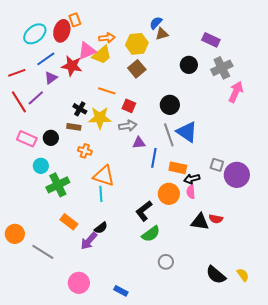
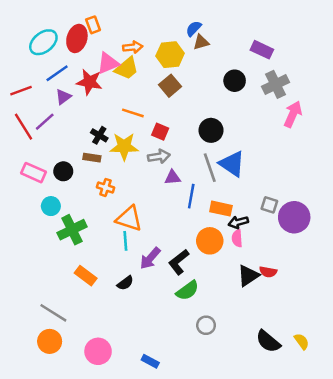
black triangle: (200, 222) -> (248, 276), turned -42
orange circle: (15, 234) -> (50, 341), moved
purple arrow: (89, 241) -> (150, 258), moved

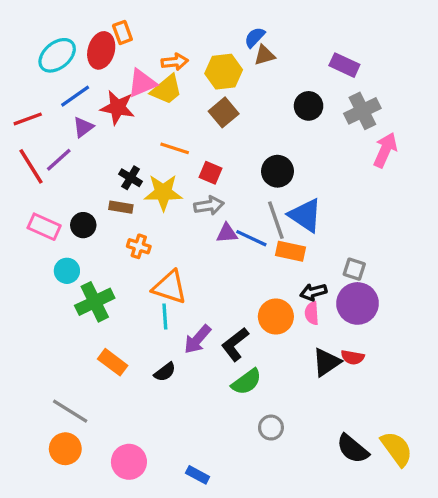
blue line: (191, 196) -> (251, 238), moved, turned -75
orange rectangle: (221, 209) -> (291, 251), moved
purple circle: (294, 217) -> (358, 303), moved
yellow semicircle: (302, 341) -> (397, 449), size x1.6

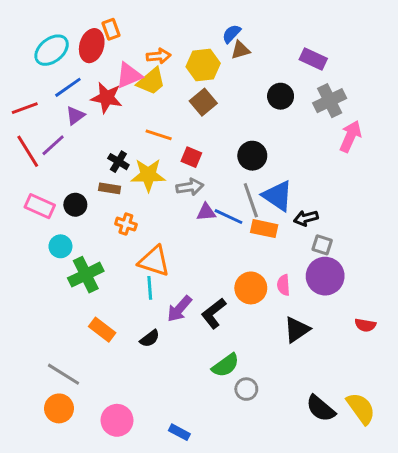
black arrow: (313, 292) -> (306, 218), moved
red semicircle: (353, 357) -> (365, 325), moved
green semicircle: (246, 382) -> (226, 365), moved

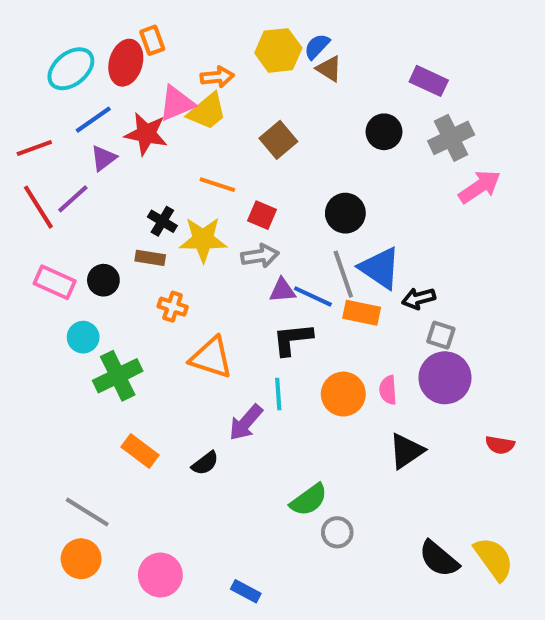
brown triangle: (240, 50) -> (329, 69), turned 48
yellow hexagon: (203, 65) -> (278, 50), moved
pink arrow: (350, 136) -> (480, 187), turned 32
cyan line: (150, 288) -> (278, 394), moved
black L-shape: (214, 313) -> (293, 339), moved, turned 32

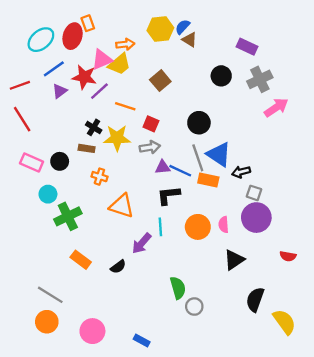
purple line: (73, 199) -> (99, 91), moved
green semicircle: (309, 500) -> (178, 288), turned -70
black semicircle: (439, 559) -> (255, 299), moved, turned 70

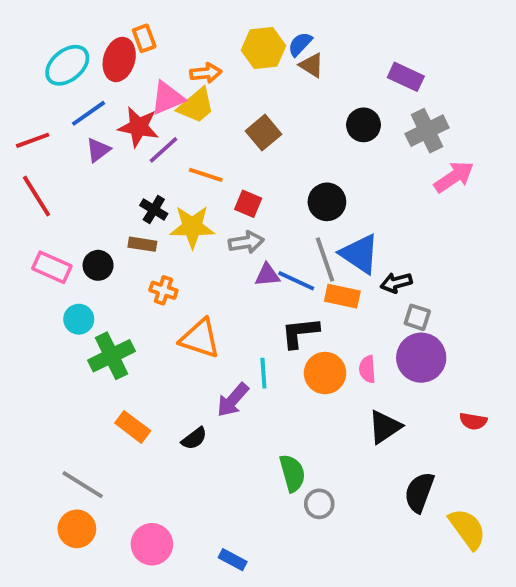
black L-shape: (169, 195) -> (300, 333), moved

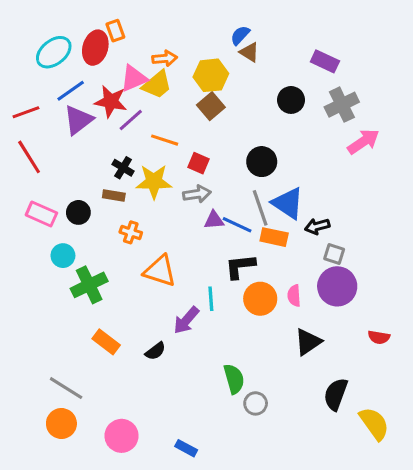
yellow hexagon: (263, 48) -> (211, 75), moved
purple triangle: (98, 150) -> (78, 120), size x1.5

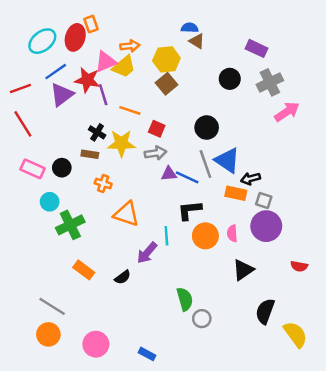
blue semicircle: (240, 35) -> (190, 28), turned 49
purple line: (131, 120) -> (103, 95), turned -65
orange rectangle: (274, 237) -> (236, 193), moved

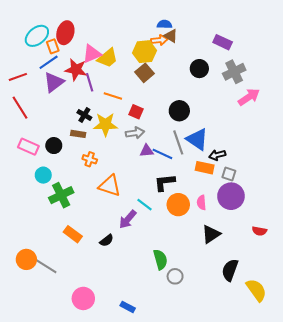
orange rectangle: (91, 24) -> (53, 46), moved
orange arrow: (130, 46) -> (159, 40), moved
cyan line: (166, 236) -> (144, 205), turned -49
orange circle: (48, 334) -> (26, 259), moved

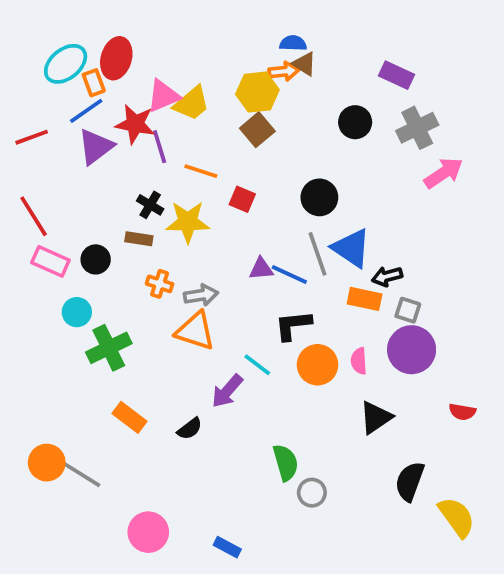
red line: (20, 108) -> (34, 216), moved
gray arrow: (135, 133) -> (201, 295), moved

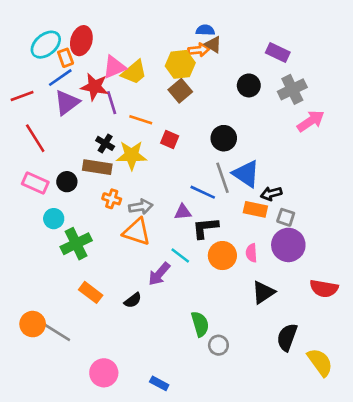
red line: (34, 216) -> (35, 138), moved
brown rectangle: (139, 239) -> (97, 167), size x1.5
purple triangle: (261, 269) -> (183, 212), moved
red semicircle: (462, 412) -> (324, 288), size x1.5

